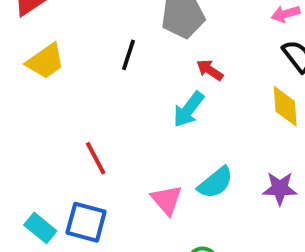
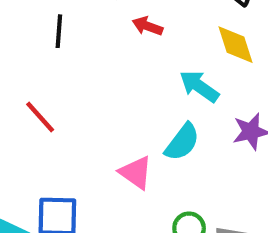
cyan arrow: (189, 109) -> (199, 86), moved, turned 102
red line: (96, 158) -> (40, 117), moved

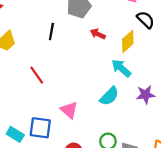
yellow diamond: (235, 45) -> (128, 41), moved, turned 60
pink triangle: (136, 173) -> (69, 110), moved

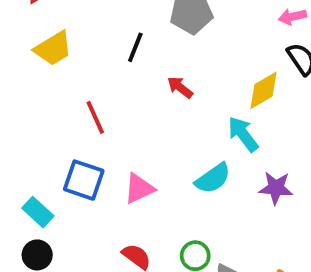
red arrow: (98, 34) -> (180, 87), moved
pink triangle: (69, 110) -> (139, 189), turned 42
blue square: (40, 128) -> (84, 180), moved

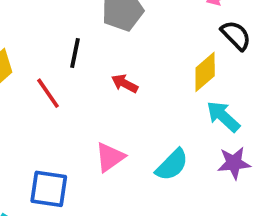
red line: (95, 117) -> (48, 93), moved
cyan arrow: (243, 134) -> (223, 116), moved
pink triangle: (139, 189) -> (110, 157), moved

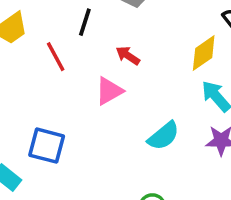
pink triangle: (110, 157) -> (109, 91), moved

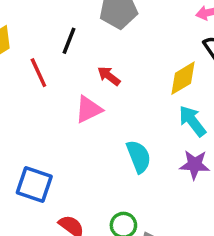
cyan semicircle: (163, 136) -> (139, 157), turned -76
blue square: (47, 146) -> (34, 185), moved

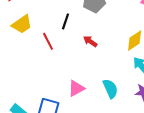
pink triangle: (88, 109) -> (76, 88), moved

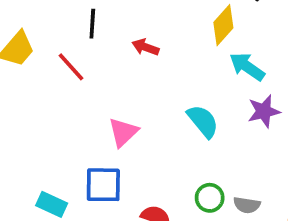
pink triangle: (76, 88) -> (123, 132), moved

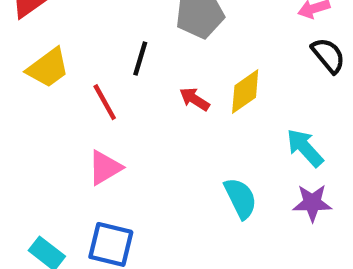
yellow diamond: (223, 25) -> (245, 92), moved
pink triangle: (123, 132) -> (105, 168), moved

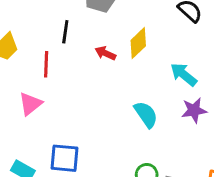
red line: (105, 102) -> (46, 64), turned 40
pink triangle: (105, 168) -> (30, 104), moved

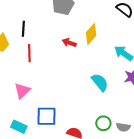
black line: (65, 32) -> (23, 29), moved
pink triangle: (30, 104) -> (22, 91), moved

